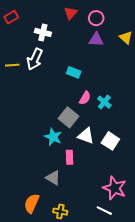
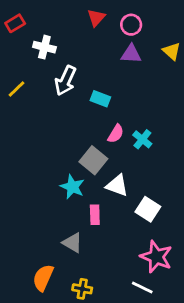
white cross: (43, 32) -> (44, 47), moved
white arrow: (35, 59) -> (65, 81), moved
yellow line: (12, 65) -> (17, 89), turned -40
white square: (110, 141) -> (148, 209), moved

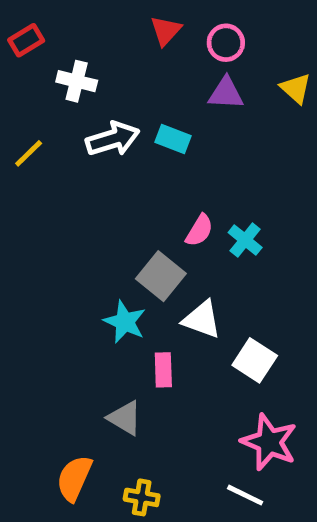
white arrow: (65, 81) -> (113, 139), turned -132
cyan rectangle: (100, 99) -> (173, 139), moved

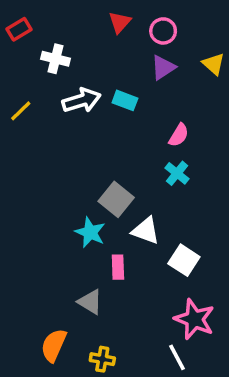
purple triangle: (226, 93) -> (163, 67), turned -36
pink semicircle: (199, 230) -> (179, 135), moved
white line: (245, 495) -> (177, 357), turned 36

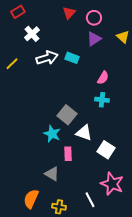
red rectangle: (19, 29) -> (18, 12), moved
white cross: (55, 59) -> (32, 34), turned 35
cyan cross: (177, 173) -> (102, 100), turned -32
white line: (177, 357) -> (90, 200), moved

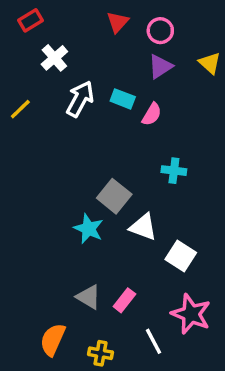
white arrow: (47, 58) -> (80, 99), turned -45
pink semicircle: (103, 78) -> (152, 114), moved
pink rectangle: (68, 154) -> (124, 300), moved, turned 40

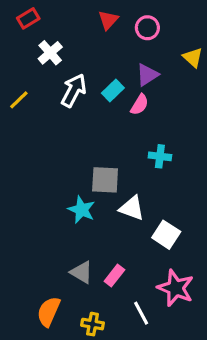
purple triangle: (160, 66) -> (147, 75), moved
cyan rectangle: (123, 99) -> (113, 90), turned -65
gray square: (114, 196) -> (105, 180), turned -36

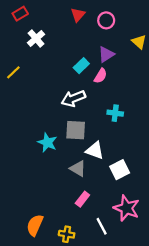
white arrow: (74, 90) -> (73, 98), moved, turned -140
cyan star: (82, 210) -> (47, 143), moved
white square: (166, 235) -> (120, 170), turned 30
gray triangle: (82, 272) -> (78, 169), moved

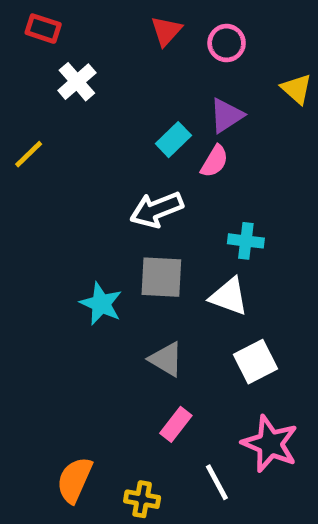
red rectangle: (20, 14) -> (43, 29), turned 49
white triangle: (95, 150) -> (229, 296), moved

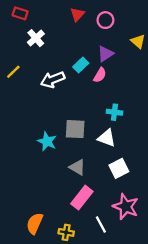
white arrow: (157, 210) -> (53, 80), moved
pink rectangle: (176, 424) -> (82, 198), size x1.5

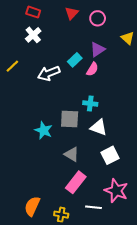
red rectangle: (20, 13) -> (33, 12), moved
cyan cross: (114, 112) -> (90, 103), moved
white line: (101, 225) -> (93, 207), turned -56

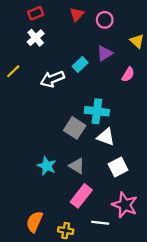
red rectangle: (33, 12) -> (36, 13), turned -40
pink semicircle: (92, 69) -> (128, 74), moved
cyan cross: (90, 103) -> (97, 111), size x1.5
gray square: (70, 119) -> (75, 128), turned 30
cyan star: (44, 130) -> (47, 166), moved

